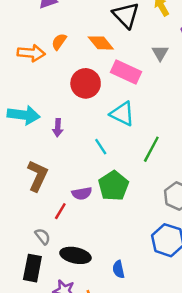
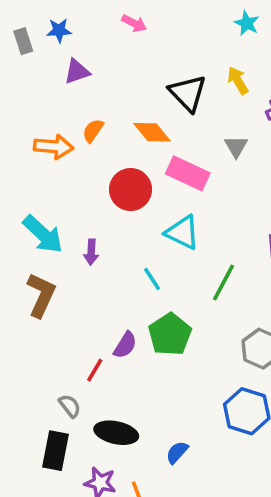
cyan arrow: (24, 115) -> (43, 234), turned 36
brown L-shape: (38, 176) -> (41, 295), moved
purple semicircle: (82, 193) -> (125, 345), turned -48
blue semicircle: (118, 269) -> (177, 452), turned 54

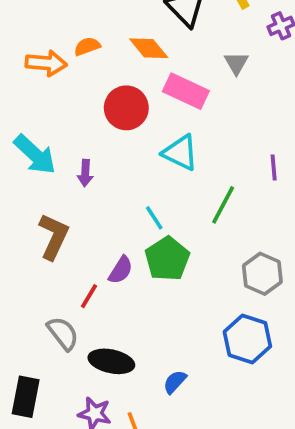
orange semicircle: (93, 131) -> (87, 46), turned 35
cyan line: (152, 279) -> (154, 218), moved
brown L-shape: (41, 295) -> (54, 236), moved
gray semicircle: (70, 406) -> (63, 333), size x1.4
black rectangle: (55, 451) -> (26, 397), moved

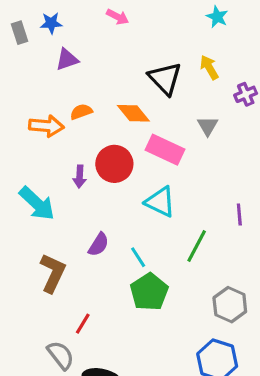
purple arrow: (85, 173) -> (80, 177), moved
purple semicircle: (121, 270) -> (99, 245), moved

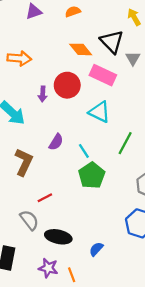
black triangle: (165, 78) -> (112, 42), moved
orange semicircle: (81, 112) -> (73, 12), moved
red line: (83, 324) -> (45, 198), turned 32

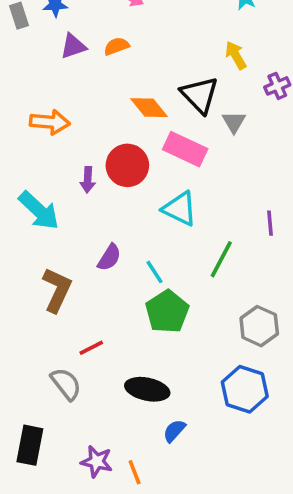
orange semicircle: (73, 12) -> (117, 46), moved
black ellipse: (58, 237) -> (147, 389), moved

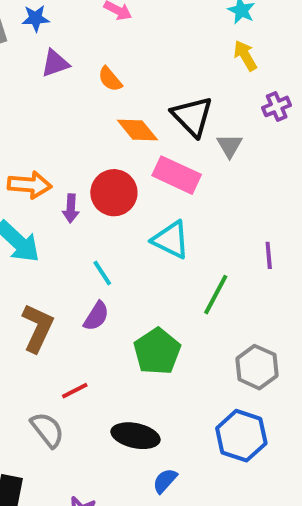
orange semicircle: (117, 46) -> (110, 79), moved, turned -110
yellow arrow: (236, 55) -> (245, 56), moved
orange arrow: (50, 122) -> (30, 185), moved
purple semicircle: (109, 257) -> (96, 316), moved
cyan line: (154, 272) -> (102, 273), moved

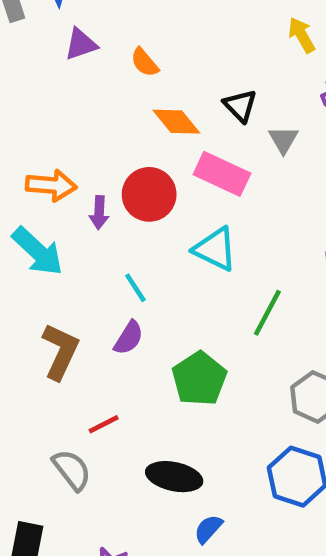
black triangle: (192, 116) -> (240, 106), size x0.7

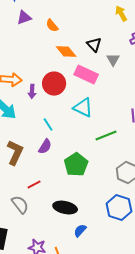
green line: (267, 313) -> (106, 136), turned 40

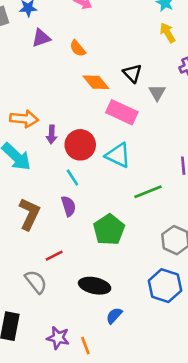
red circle: (54, 84) -> (80, 145), moved
purple semicircle: (45, 147) -> (68, 206), turned -49

